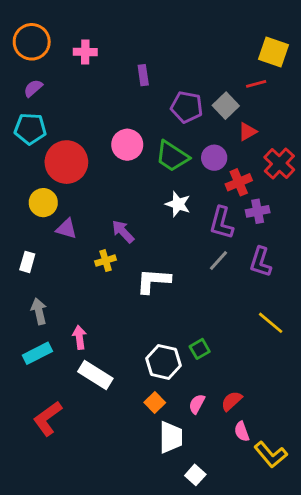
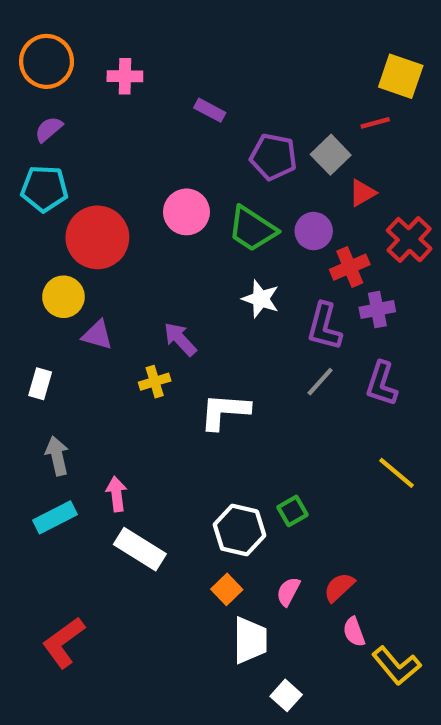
purple rectangle: (143, 75) -> (210, 110), turned -54
red L-shape: (48, 418) -> (63, 642), moved

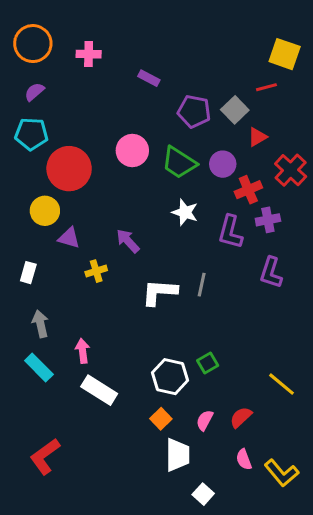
yellow cross: (155, 382) -> (96, 271), moved
gray line: (320, 382) -> (202, 285), moved, turned -30
yellow line: (396, 473) -> (281, 384), moved
cyan rectangle: (55, 517) -> (39, 368), turned 72
pink semicircle: (354, 632) -> (244, 459), moved

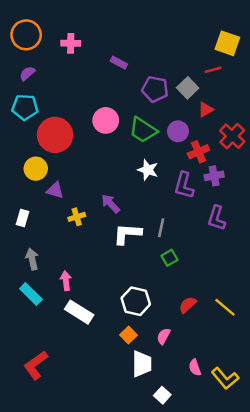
purple arrow: (128, 241) -> (110, 204), moved
green square: (208, 363) -> (170, 258), moved
red semicircle: (241, 417) -> (188, 305), moved

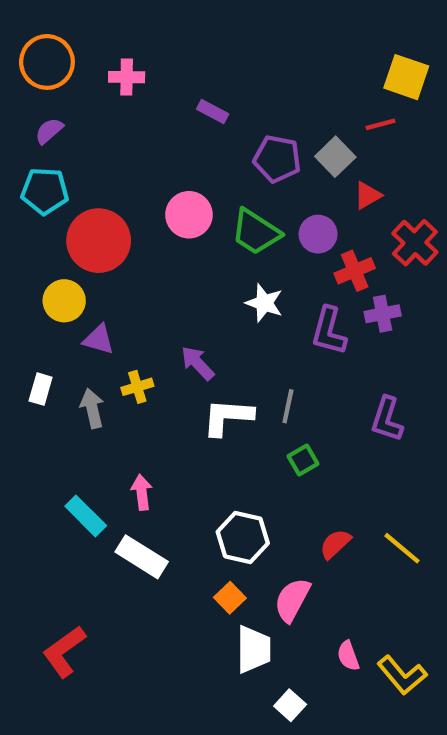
purple L-shape: (217, 218) -> (387, 419), moved
gray arrow: (32, 259) -> (92, 408), moved
pink arrow: (66, 281) -> (142, 492), moved
cyan rectangle: (31, 294) -> (86, 516), moved
pink semicircle: (164, 336) -> (292, 600), size x1.5

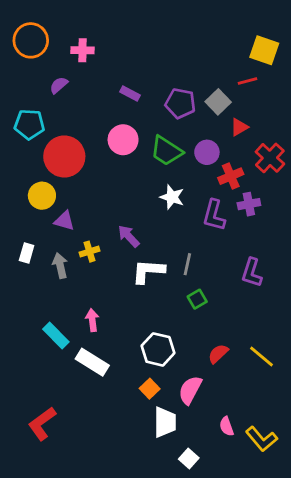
purple rectangle: (213, 111) -> (130, 94), moved
purple semicircle: (49, 131) -> (59, 85), moved

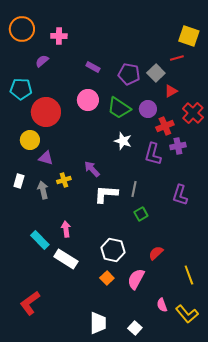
yellow line: (261, 356) -> (189, 275), moved, turned 30
white trapezoid: (165, 422) -> (98, 323), moved

